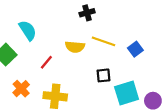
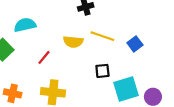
cyan semicircle: (28, 30) -> (25, 25), turned -70
orange cross: (21, 89) -> (13, 93), moved, turned -35

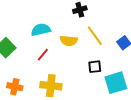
cyan semicircle: (25, 25) -> (41, 30), moved
yellow line: (102, 36) -> (95, 36), turned 35

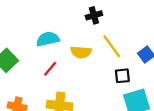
black square: (95, 67) -> (122, 76), moved

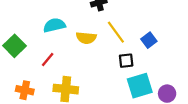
red line: (50, 69) -> (48, 59), moved

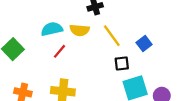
yellow semicircle: (86, 38) -> (80, 30), moved
red line: (48, 59) -> (60, 51), moved

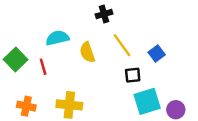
yellow semicircle: (80, 30) -> (87, 52), moved, turned 66
red line: (60, 51) -> (43, 67), moved, turned -56

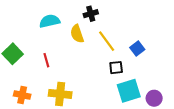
cyan semicircle: (57, 38) -> (50, 21), moved
yellow semicircle: (87, 52) -> (77, 34), moved
red line: (43, 67) -> (46, 60), moved

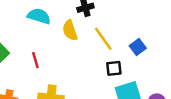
cyan semicircle: (50, 21) -> (39, 16), turned 30

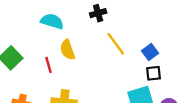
yellow semicircle: (70, 30) -> (67, 50), moved
black square: (114, 68) -> (154, 73), moved

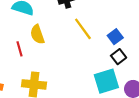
black square: (154, 73) -> (119, 57), turned -32

